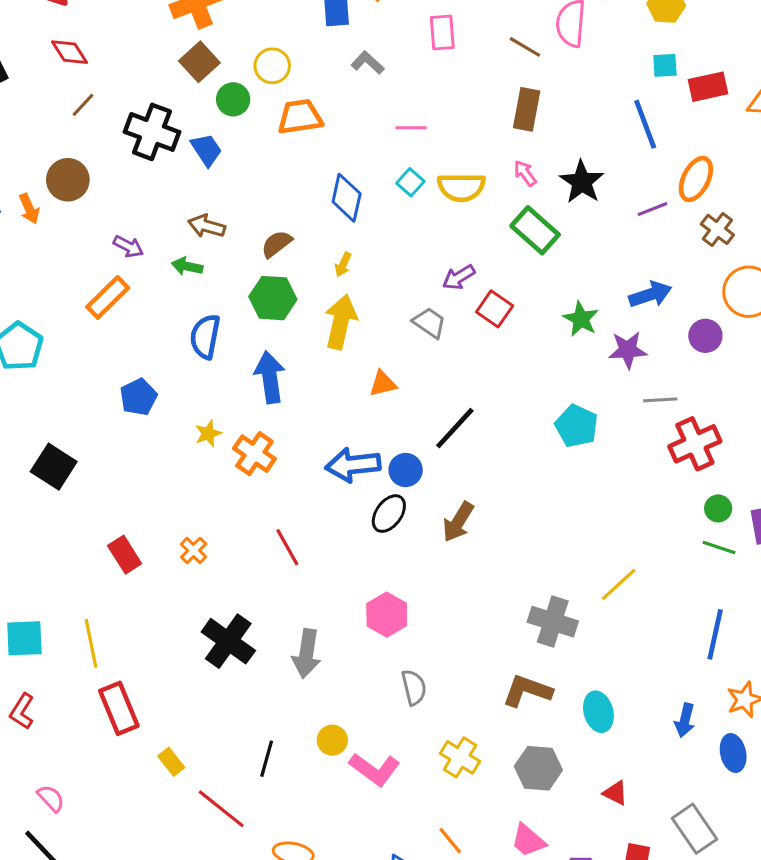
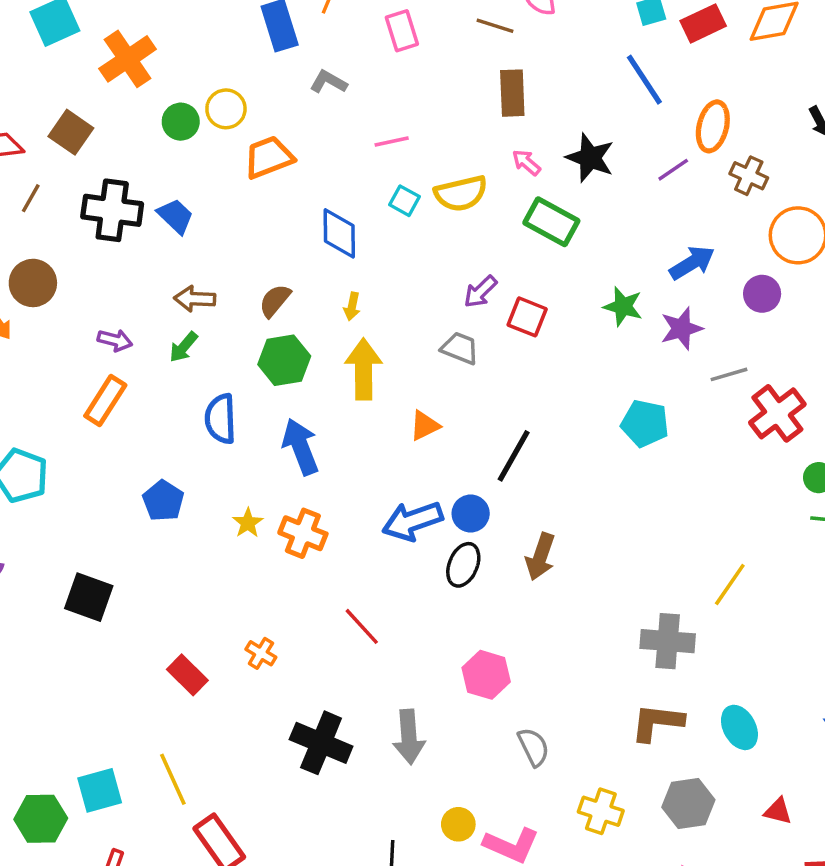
brown square: (199, 62) -> (71, 132), moved
green circle: (233, 99) -> (181, 122), moved
green arrow: (187, 266) -> (184, 347), turned -48

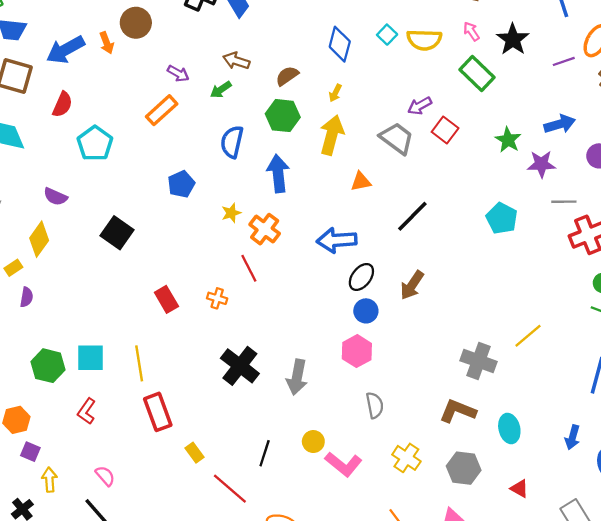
gray trapezoid: (460, 348) -> (397, 138), size x1.4
blue circle: (471, 514) -> (366, 311), moved
red line: (362, 626) -> (249, 268), moved
orange cross: (261, 653) -> (217, 298), turned -30

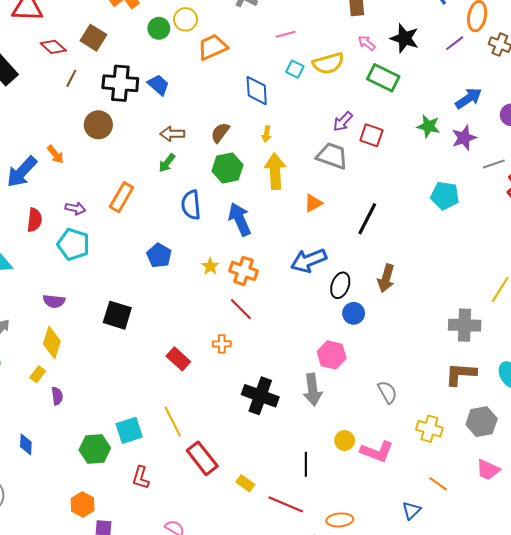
brown circle: (136, 23) -> (98, 125), moved
purple arrow: (178, 73) -> (75, 208), moved
pink hexagon: (357, 351) -> (332, 355), moved

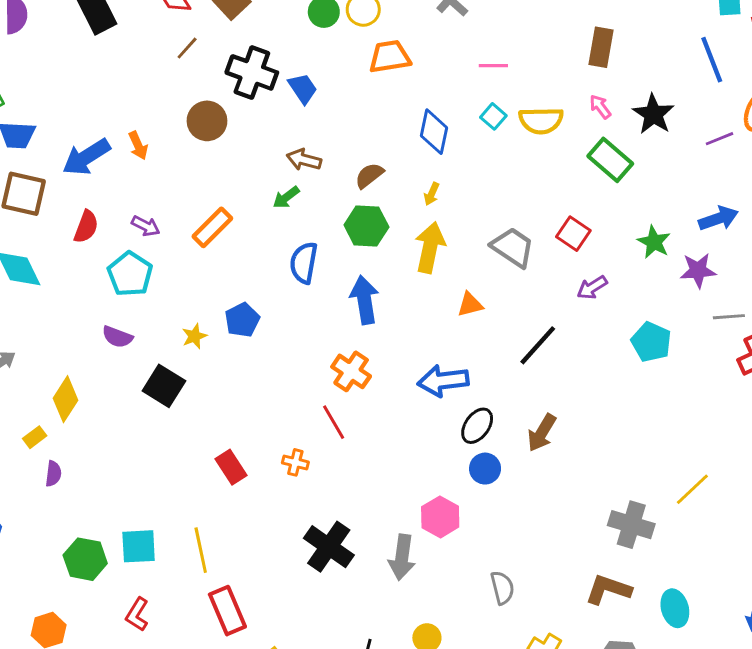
purple arrow: (343, 121) -> (592, 288), moved
yellow star: (210, 266) -> (194, 336), moved
purple semicircle: (54, 301) -> (117, 337), moved

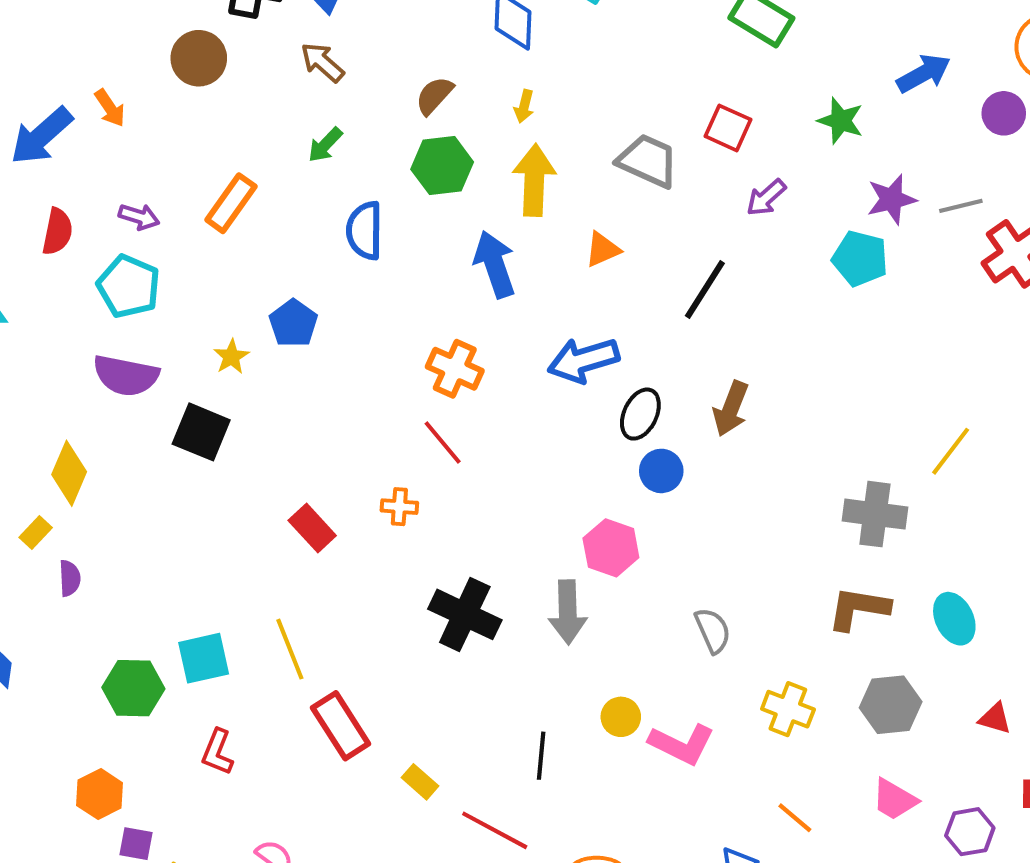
brown arrow: (304, 160) -> (322, 62), moved, turned 36
purple star: (698, 270) -> (892, 199), moved
blue arrow: (364, 300) -> (495, 264), moved
purple semicircle: (117, 337) -> (126, 376), size x1.5

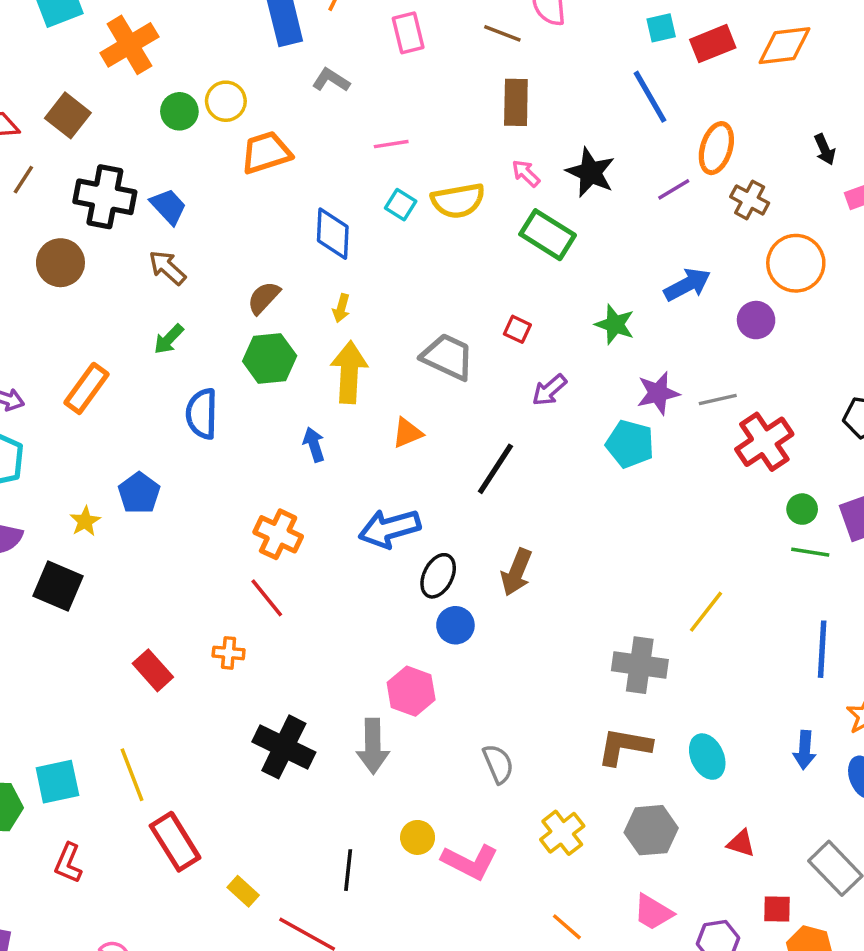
red square: (728, 128) -> (517, 329), size x0.7
blue arrow: (495, 264) -> (314, 445), size x0.6
yellow cross: (788, 709) -> (562, 833), turned 30

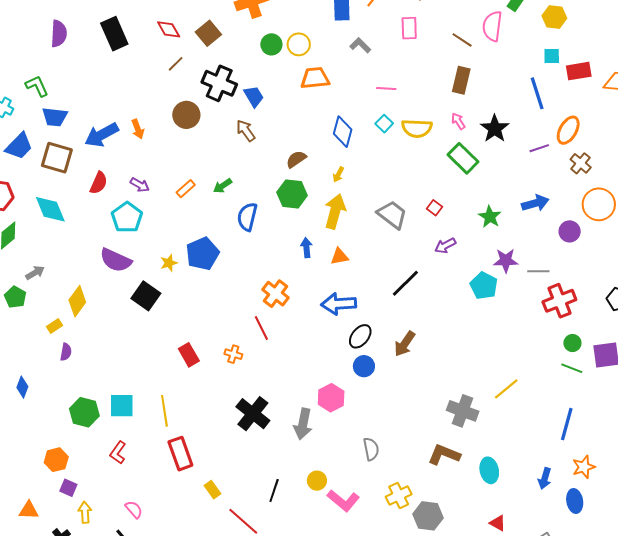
green arrow: (169, 339) -> (223, 186), moved
orange rectangle: (86, 388) -> (186, 189), size x0.7
orange triangle: (407, 433) -> (340, 256), moved
blue pentagon: (139, 493) -> (203, 254), size x1.4
gray hexagon: (651, 830) -> (428, 516), moved

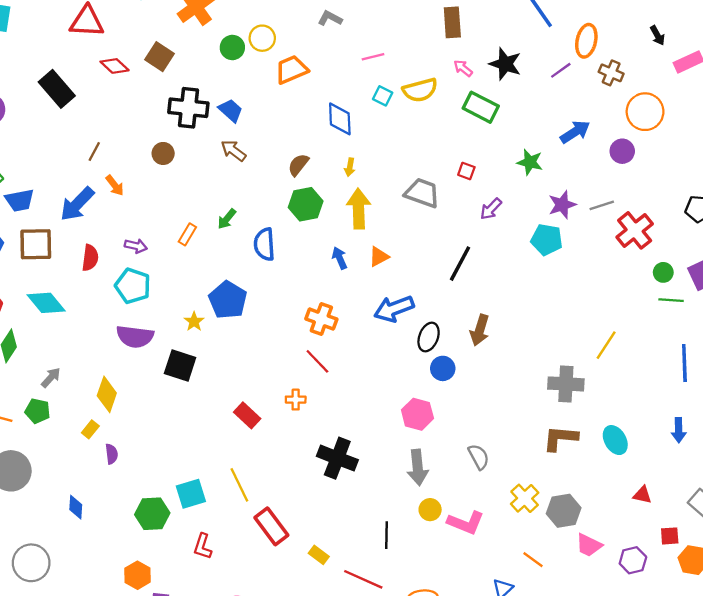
brown line: (176, 64) -> (94, 151), moved
brown circle: (186, 115) -> (163, 153), size x0.7
gray arrow: (303, 424) -> (418, 467), moved

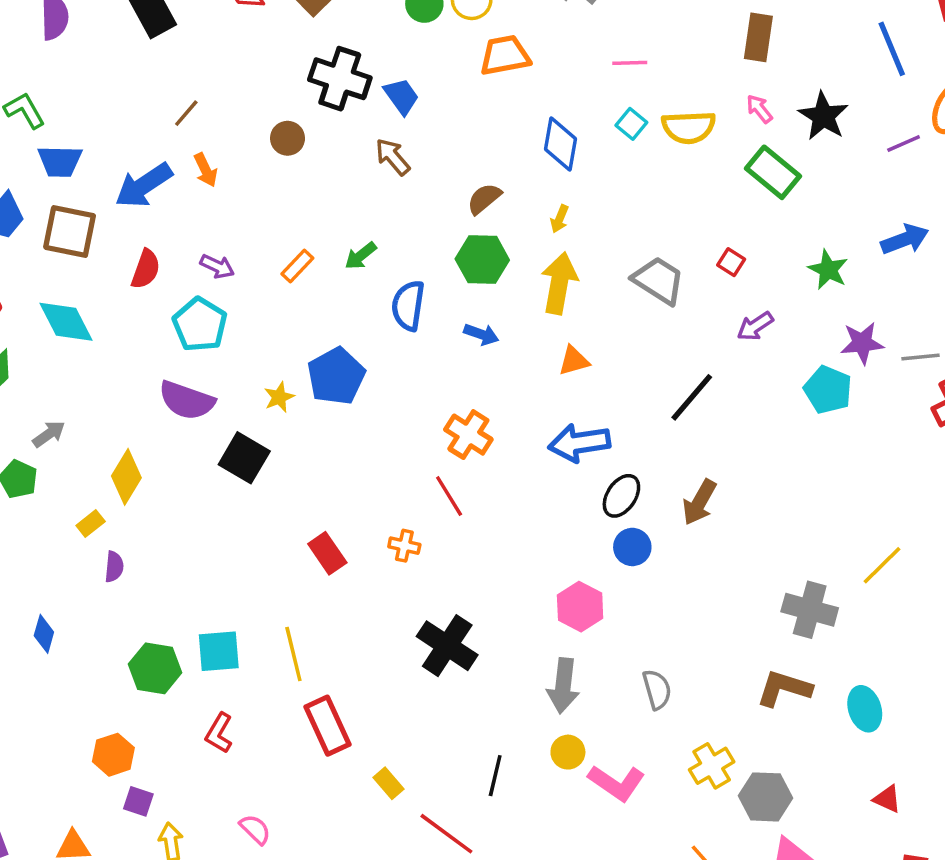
blue arrow: (340, 258) -> (481, 334), moved, turned 120

